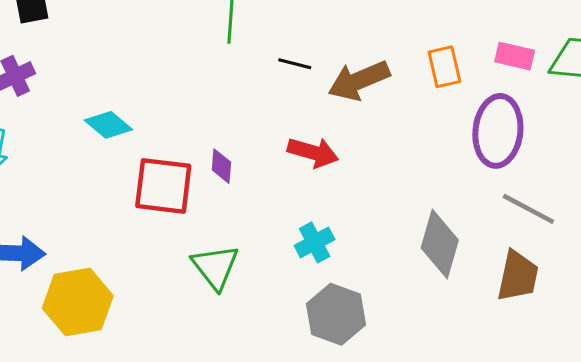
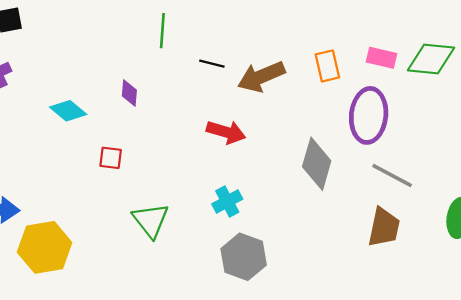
purple diamond: (221, 166) -> (129, 93), moved
red square: (163, 186) -> (111, 158), size x0.5
gray diamond: (440, 244) -> (317, 164), moved

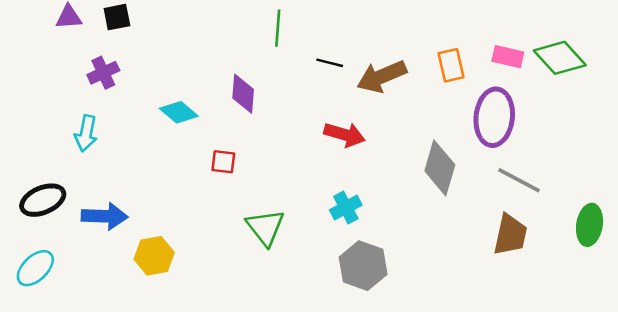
green diamond: (431, 59) -> (560, 58), turned 42
purple diamond: (129, 93) -> (243, 94), size x1.4
yellow hexagon: (45, 247) -> (154, 256), size x0.7

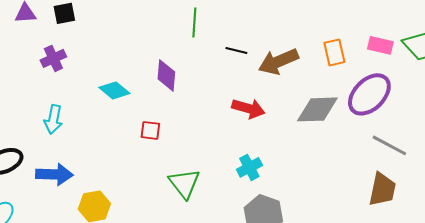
purple ellipse: (494, 117) -> (369, 94), turned 39
cyan arrow: (86, 133) -> (53, 119), moved
gray diamond: (440, 168) -> (317, 109), moved, turned 72

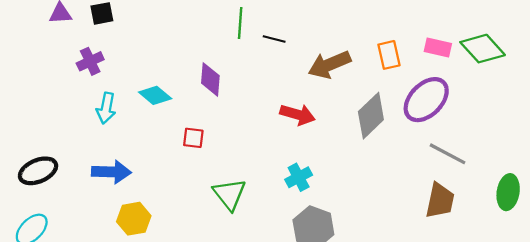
black line: (236, 50) -> (274, 39), moved
gray diamond: (317, 109) -> (371, 116), turned -42
cyan arrow: (53, 119) -> (106, 108), moved
blue arrow: (54, 174) -> (111, 172), moved

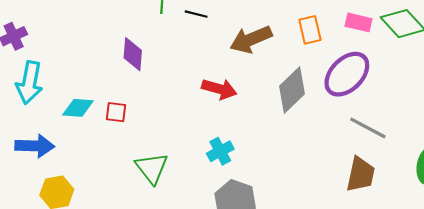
cyan diamond: (155, 95) -> (78, 108), moved, turned -36
cyan arrow: (106, 108) -> (29, 83), size x1.4

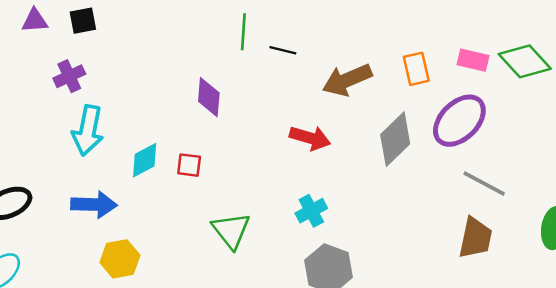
cyan diamond: (78, 108) -> (145, 160), turned -32

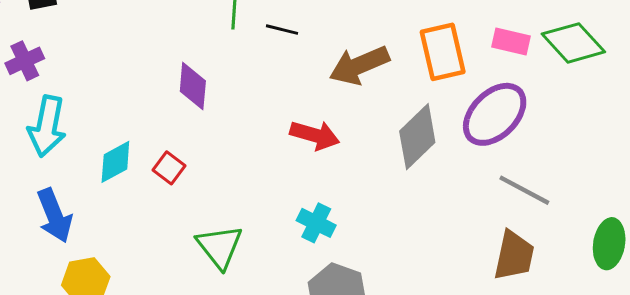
orange rectangle: (416, 69) -> (443, 52), size x1.4
red square: (189, 165) -> (169, 168), turned 30
blue arrow: (94, 205) -> (54, 215), turned 66
cyan cross: (311, 211) -> (316, 223), turned -36

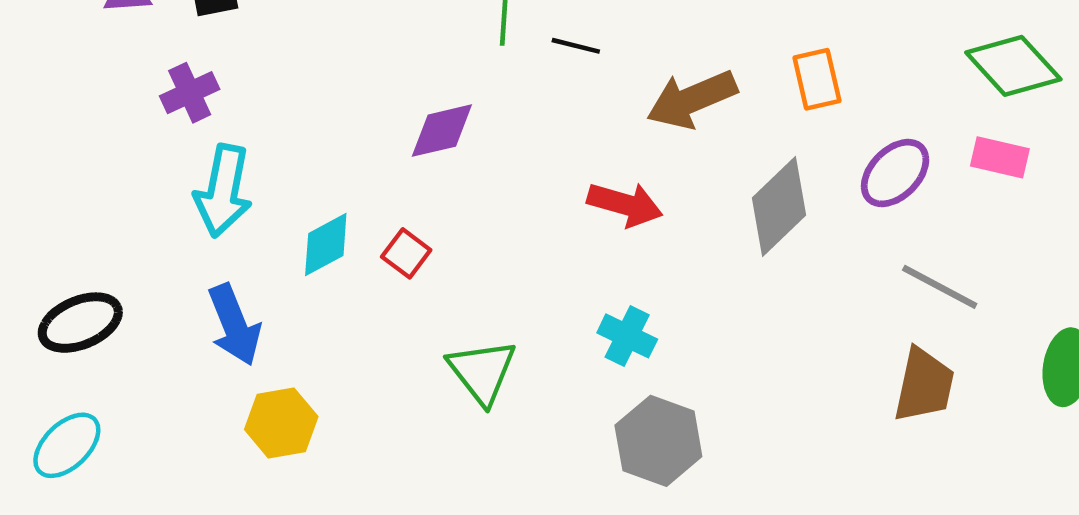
pink rectangle: (511, 41) -> (1000, 157), moved
orange rectangle: (443, 52) -> (817, 79), size x0.7
purple diamond: (193, 86) -> (442, 131), turned 72
purple ellipse: (495, 114) -> (895, 173), size x0.7

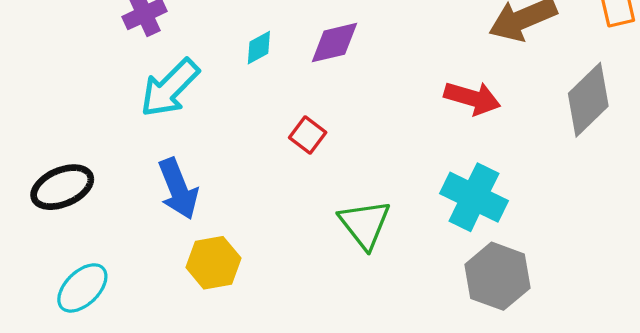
cyan arrow: (223, 191) -> (170, 88), turned 34
cyan diamond: (326, 244) -> (259, 48), moved, size x0.7
cyan cross: (627, 336) -> (474, 197), size x1.5
cyan ellipse: (67, 445) -> (82, 288), moved

